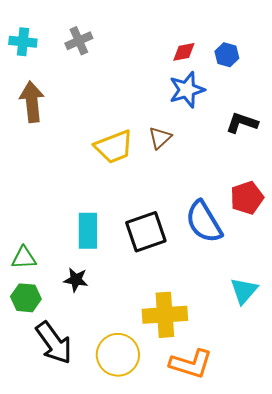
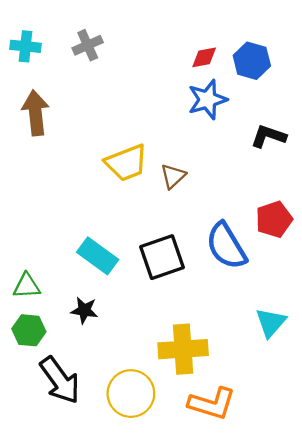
blue hexagon: (227, 55) -> (252, 61), size x1.4
brown triangle: (160, 138) -> (173, 176), moved
cyan rectangle: (88, 231) -> (98, 256), turned -54

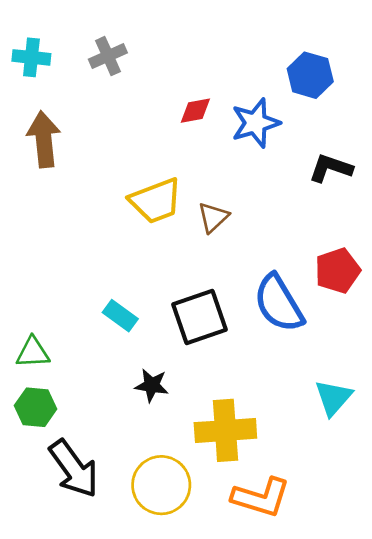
red diamond: (204, 57) -> (195, 111), moved
cyan rectangle: (98, 256) -> (120, 316), size x0.7
black star: (84, 310) -> (152, 385), moved

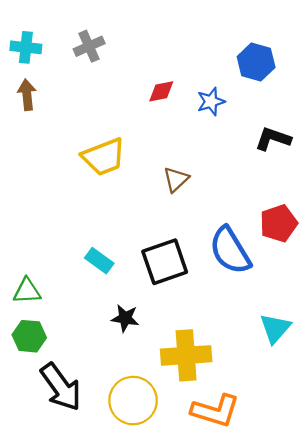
blue star: (256, 123) -> (211, 102), size x0.7
brown arrow: (44, 139) -> (27, 95), moved, size x0.7
yellow trapezoid: (156, 201) -> (104, 157), moved

